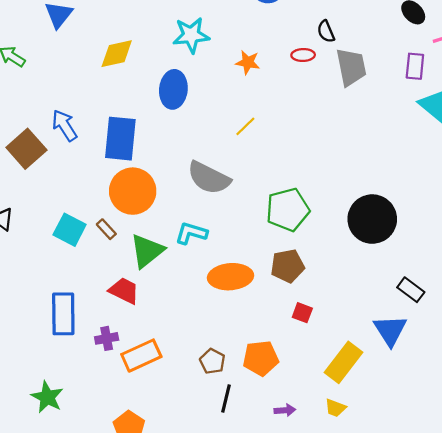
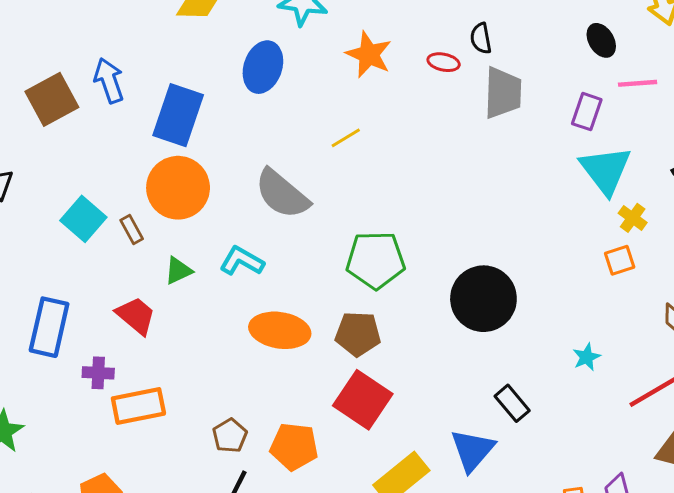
orange star: (248, 62) -> (369, 55), size x1.4
green triangle: (147, 251) -> (178, 271), size x0.6
red square: (302, 313) -> (363, 400), size x2.0

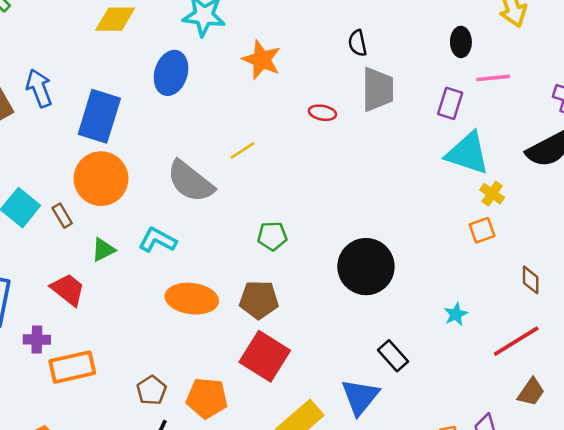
black ellipse: (601, 40) -> (461, 42), turned 32
red ellipse: (444, 62) -> (322, 113), moved
yellow line: (346, 138) -> (243, 150), moved
cyan triangle: (606, 170) -> (468, 153), turned -33
green pentagon: (376, 260) -> (272, 236), size x0.6

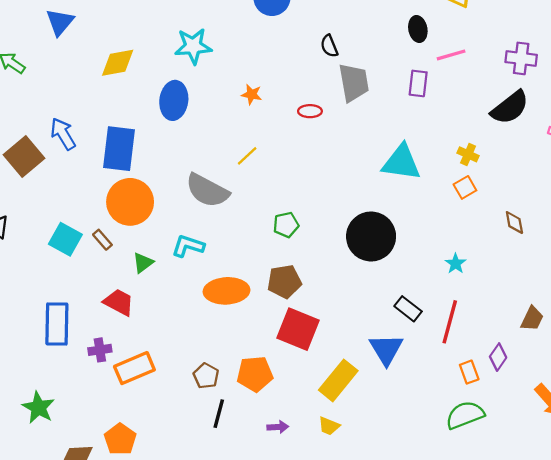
orange star: (262, 60) -> (252, 94), moved, size x0.6
cyan triangle: (468, 153) -> (401, 163), moved
red line: (516, 341) -> (450, 322), moved, turned -33

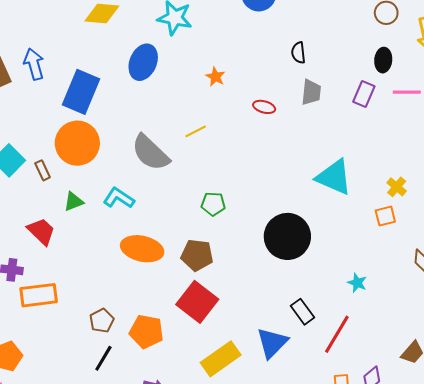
gray trapezoid: (354, 83) -> (311, 92), size x0.7
purple rectangle: (418, 83) -> (364, 94), moved
cyan star: (456, 264) -> (357, 283), turned -30

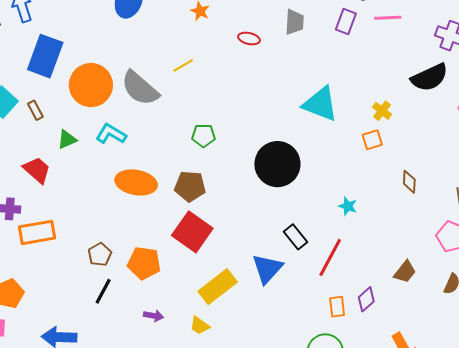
blue rectangle: (81, 92) -> (45, 56), moved
orange circle: (77, 143) -> (91, 85), moved

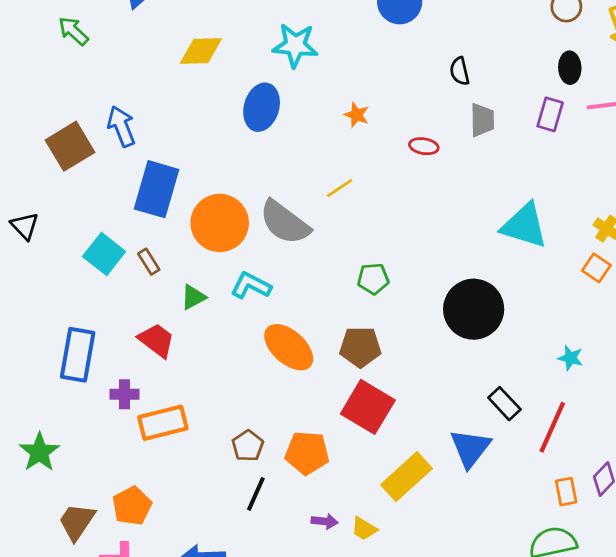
orange square: (372, 140) -> (596, 268), turned -35
orange ellipse: (136, 182) -> (289, 347), turned 36
yellow trapezoid: (200, 326) -> (364, 529), moved

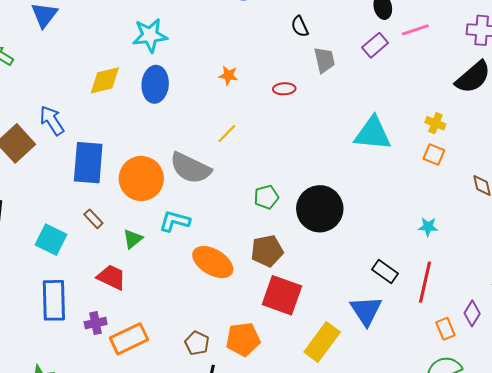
cyan star: (295, 45) -> (150, 35), moved
yellow diamond: (201, 51) -> (105, 80), moved
purple rectangle: (550, 114) -> (375, 45), turned 45
cyan square: (104, 254) -> (51, 240), moved
black circle: (474, 309) -> (320, 209), moved

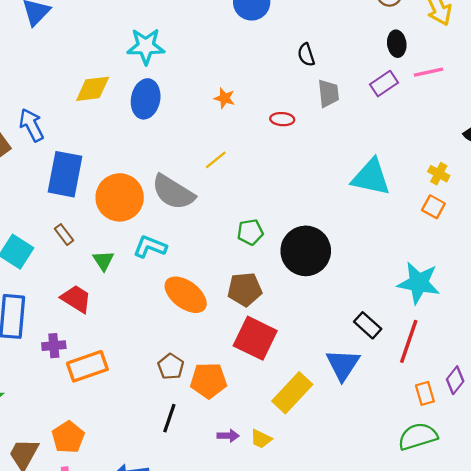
cyan star: (428, 227) -> (419, 283), size x2.0
green triangle: (133, 239) -> (103, 260), turned -30
brown pentagon: (197, 343) -> (171, 367), moved

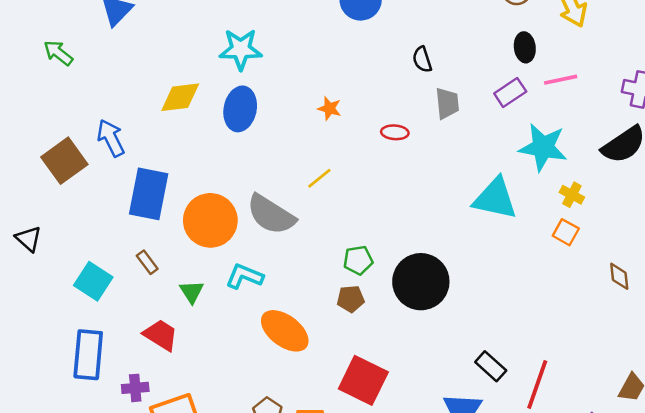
cyan star: (419, 283) -> (543, 147), moved
brown pentagon: (245, 289) -> (351, 299), moved, size x0.7

